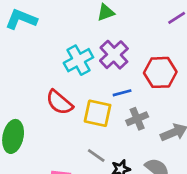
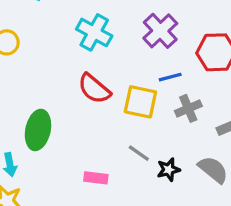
cyan cross: (78, 60) -> (94, 32), moved, turned -32

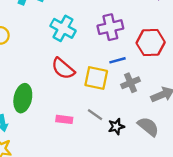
purple cross: (160, 31) -> (110, 27), turned 30
pink rectangle: (96, 178) -> (64, 119), moved

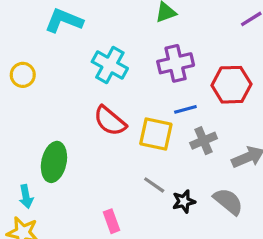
pink rectangle: (64, 119) -> (111, 221), moved, turned 63

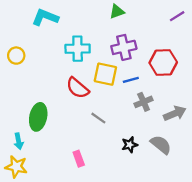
cyan cross: (110, 65) -> (78, 49), turned -30
yellow square: (156, 134) -> (105, 74), moved
gray line: (154, 185) -> (98, 118), moved

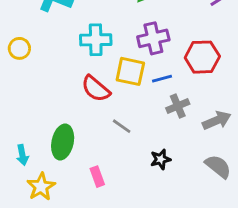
green ellipse: (38, 117) -> (63, 142), moved
gray semicircle: (161, 145) -> (218, 166), moved
yellow star: (16, 167) -> (41, 187), moved, turned 30

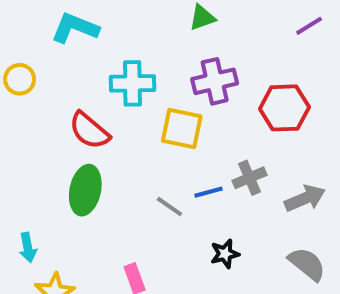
yellow circle: (19, 48) -> (20, 79), moved
blue line: (162, 79) -> (208, 192), moved
red semicircle: (96, 89) -> (89, 131), moved
green ellipse: (63, 142) -> (85, 190), moved

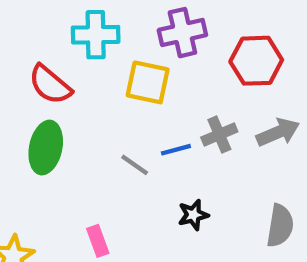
gray arrow: (305, 198) -> (278, 132), moved
gray semicircle: (307, 264) -> (280, 226), turned 60

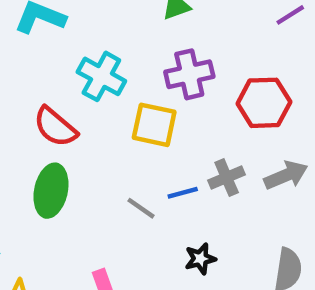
cyan cross: (96, 35) -> (101, 76), turned 30

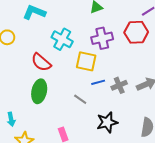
red hexagon: (264, 103) -> (136, 32), moved
blue line: (183, 193) -> (98, 82), moved
black star: (200, 259) -> (107, 122), size x1.5

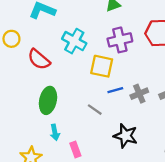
red semicircle: (41, 62) -> (39, 59), moved
cyan arrow: (11, 119) -> (55, 132), moved
black star: (107, 122) -> (126, 136), turned 30

